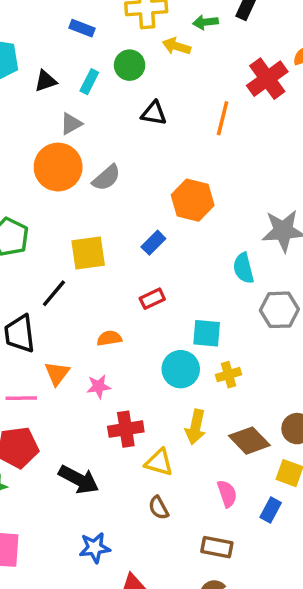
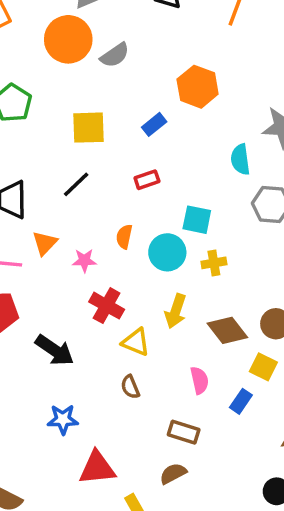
black line: (54, 293) -> (76, 184), moved
orange semicircle: (109, 338) -> (124, 237), moved, turned -75
red cross: (126, 429) -> (107, 306), turned 32

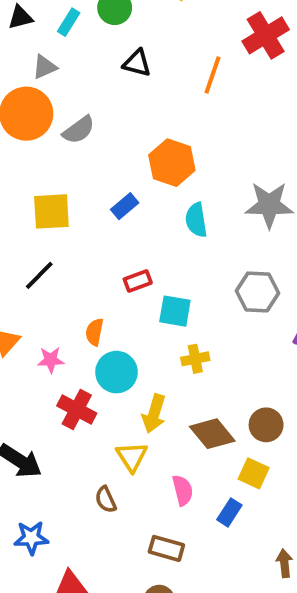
cyan semicircle: (240, 159) -> (196, 220), moved
red rectangle: (147, 180) -> (138, 281), moved
cyan circle: (167, 252) -> (116, 372), moved
yellow triangle: (136, 342) -> (132, 457), moved, turned 36

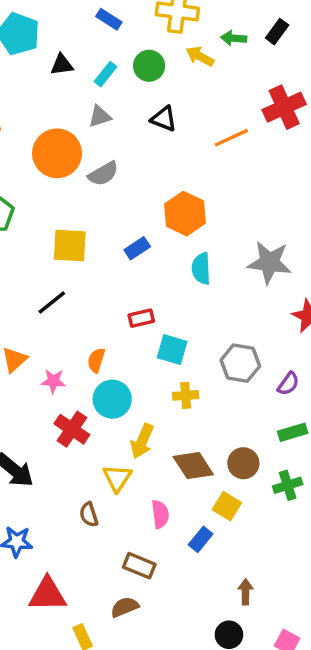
gray triangle: (45, 67) -> (100, 116), moved
orange line: (212, 75) -> (231, 138), turned 40
gray hexagon: (258, 292) -> (240, 363), moved

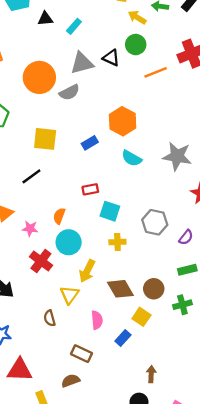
green circle: (149, 66) -> (136, 45), moved
gray triangle: (100, 116) -> (82, 63), moved, size x1.5
cyan semicircle: (201, 269) -> (132, 158), turned -60

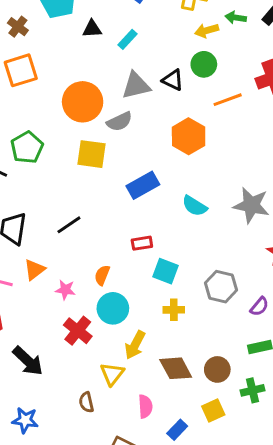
yellow arrow: (137, 17) -> (207, 31), turned -48
orange hexagon: (123, 121) -> (189, 136), moved
yellow square: (45, 139) -> (92, 154), moved
blue rectangle: (90, 143) -> (143, 185), size x1.5
yellow square: (141, 317) -> (213, 411), moved, turned 30

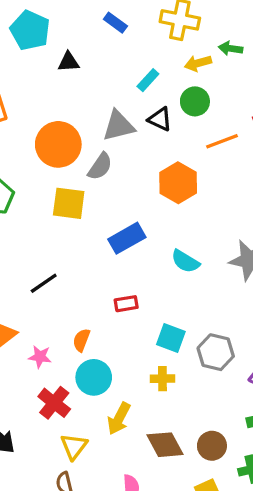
cyan rectangle: (128, 39) -> (148, 80), moved
gray semicircle: (119, 122) -> (100, 166), turned -30
cyan square: (165, 271) -> (171, 338), moved
yellow triangle: (112, 374) -> (74, 446), moved

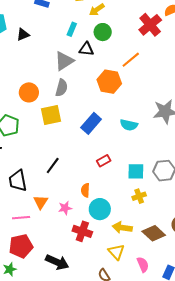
orange line: (222, 141) -> (131, 60), moved
orange circle: (58, 144) -> (29, 92), moved, size x0.7
yellow arrow: (119, 419) -> (122, 228), turned 90
yellow triangle: (74, 446) -> (116, 252), moved

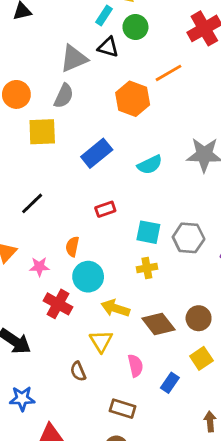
cyan rectangle: (72, 29) -> (104, 16), moved
cyan semicircle: (129, 125) -> (150, 165), turned -48

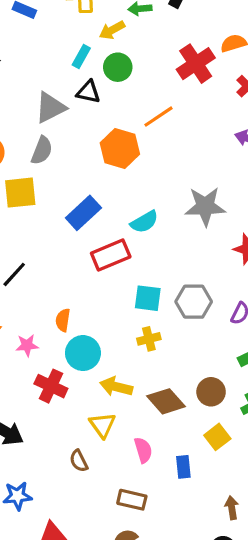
red rectangle: (105, 209) -> (111, 255), moved, size x1.6
blue rectangle: (170, 383) -> (183, 467), turned -36

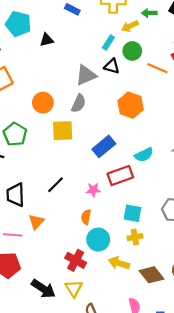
orange line: (159, 117) -> (157, 68), moved, turned 54
cyan square: (148, 298) -> (133, 213), moved
yellow cross: (149, 339) -> (135, 237), moved
pink star: (27, 345) -> (93, 190), moved
yellow triangle: (102, 425) -> (74, 288), moved

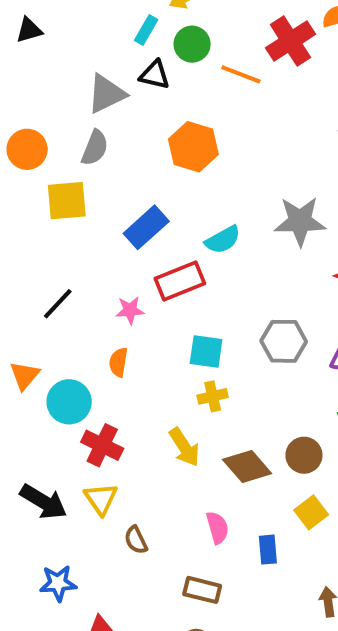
cyan circle: (98, 240) -> (69, 402), moved
yellow arrow: (119, 263) -> (184, 447), turned -138

